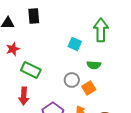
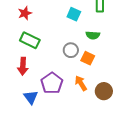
red star: (13, 49) -> (25, 13), moved
orange square: (89, 88) -> (88, 58), turned -32

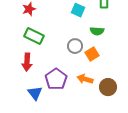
orange square: (88, 58) -> (92, 54), turned 32
orange arrow: (81, 83) -> (85, 79), turned -42

